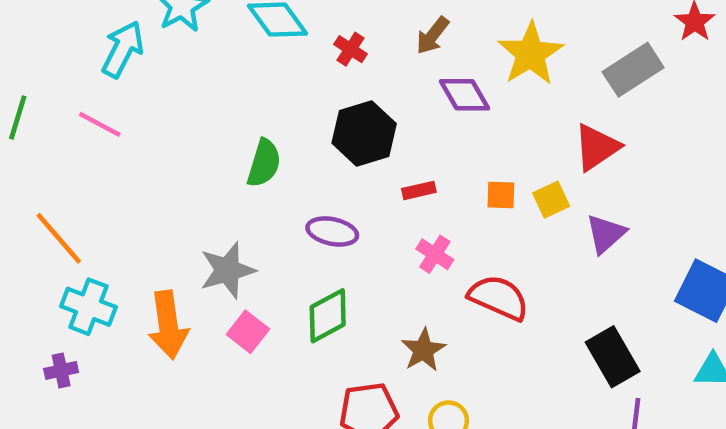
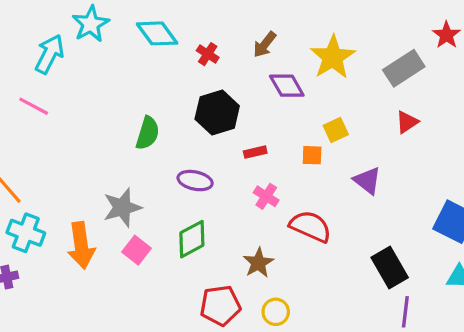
red triangle: (597, 147) -> (407, 122), moved, size x0.7
yellow square: (551, 200) -> (336, 130), moved
purple triangle: (606, 234) -> (367, 181), moved, turned -40

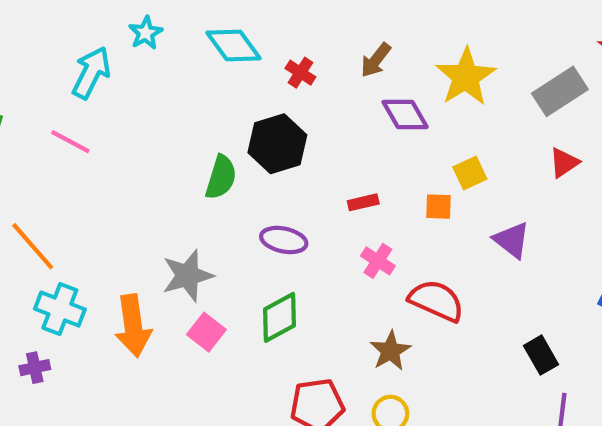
cyan star: (91, 24) -> (146, 33), size x0.7
black hexagon: (217, 113) -> (277, 144), moved
brown star: (258, 263) -> (390, 351), moved
black rectangle: (390, 268) -> (541, 355), size x0.7

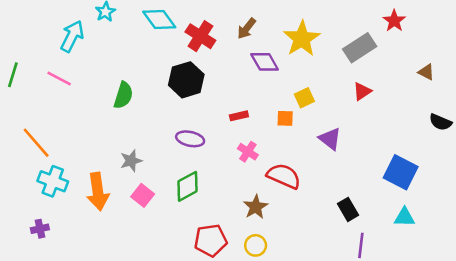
red cross: (300, 73) -> (200, 36), size x1.6
green semicircle: (221, 177) -> (123, 95), moved
gray star: (187, 276) -> (131, 161), size x0.7
purple cross: (35, 368) -> (40, 229), moved

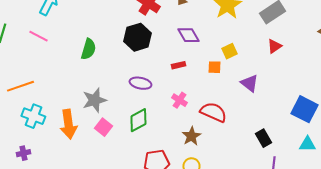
purple diamond: (265, 62) -> (188, 35), moved
orange line: (36, 143) -> (20, 86), turned -68
pink cross: (248, 152) -> (179, 100), moved
gray star: (131, 161) -> (94, 100), size x1.4

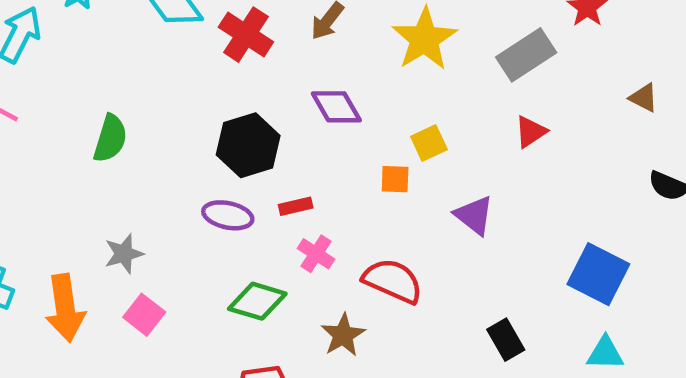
black hexagon: (137, 37) -> (248, 145), moved
red rectangle: (178, 65) -> (296, 206), moved
gray star: (94, 100) -> (124, 254), size x0.7
green diamond: (138, 120) -> (257, 301), moved, turned 45

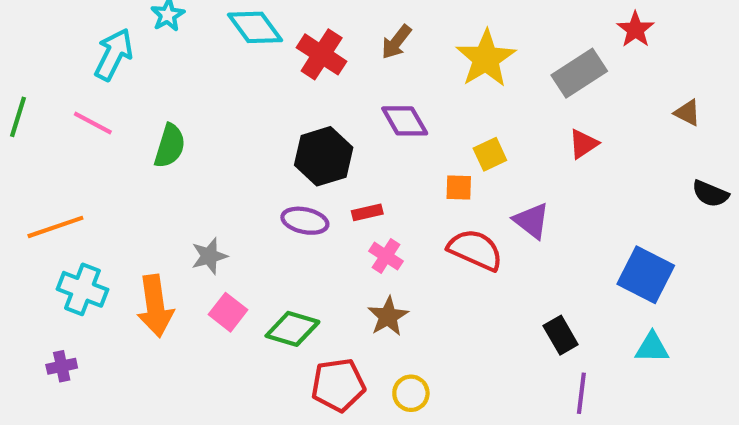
green semicircle: (110, 138) -> (170, 146), moved
red semicircle: (393, 281) -> (475, 250), moved
green diamond: (257, 301) -> (292, 329), moved
brown star: (343, 335) -> (388, 316), moved

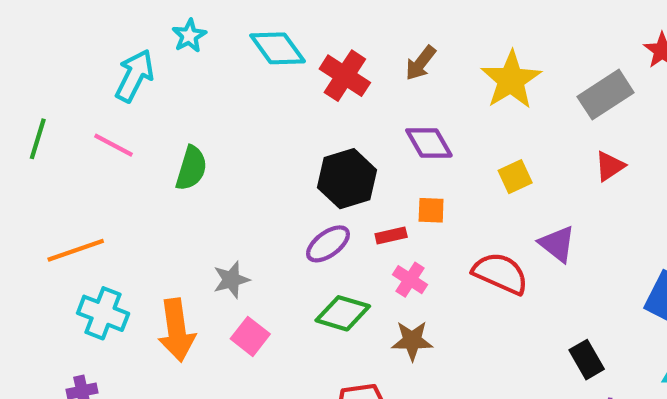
orange square: (459, 187) -> (431, 210), moved
purple ellipse: (305, 221) -> (328, 244), turned -48
brown star: (388, 316) -> (412, 341), turned 30
green diamond: (292, 329) -> (343, 313), moved

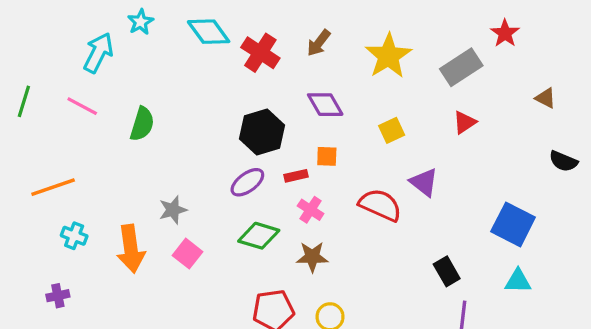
cyan cross: (103, 313) -> (74, 236), size x0.7

